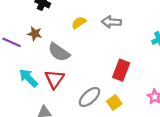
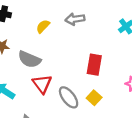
red triangle: (54, 79) -> (42, 84), moved
gray ellipse: (89, 97) -> (69, 97), turned -75

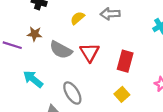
red triangle: (42, 84) -> (90, 52), moved
gray ellipse: (69, 97) -> (72, 93), moved

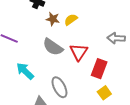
gray arrow: (110, 14) -> (116, 38), moved
brown star: (35, 34) -> (53, 19), moved
red rectangle: (125, 61) -> (99, 69), moved

